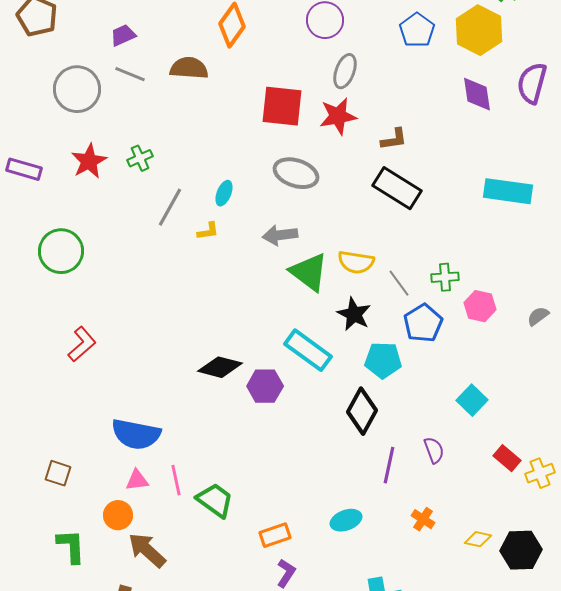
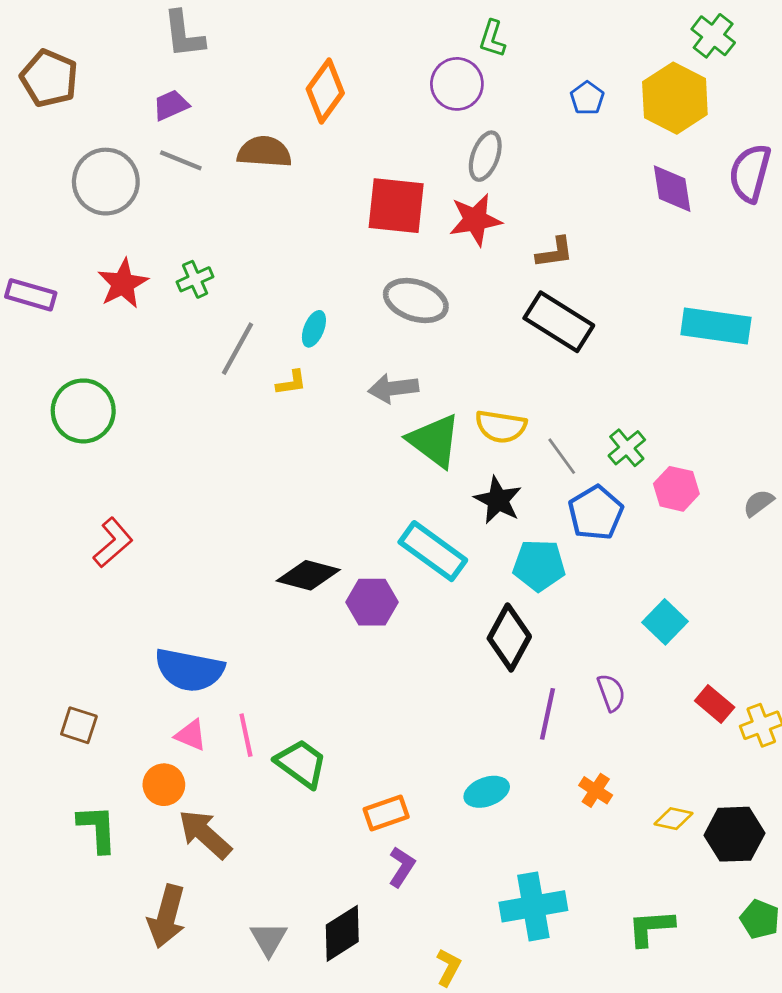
blue pentagon: (417, 30) -> (587, 98), size x0.7
green cross: (445, 277) -> (627, 448), turned -36
pink triangle: (137, 480) -> (191, 735), turned 30

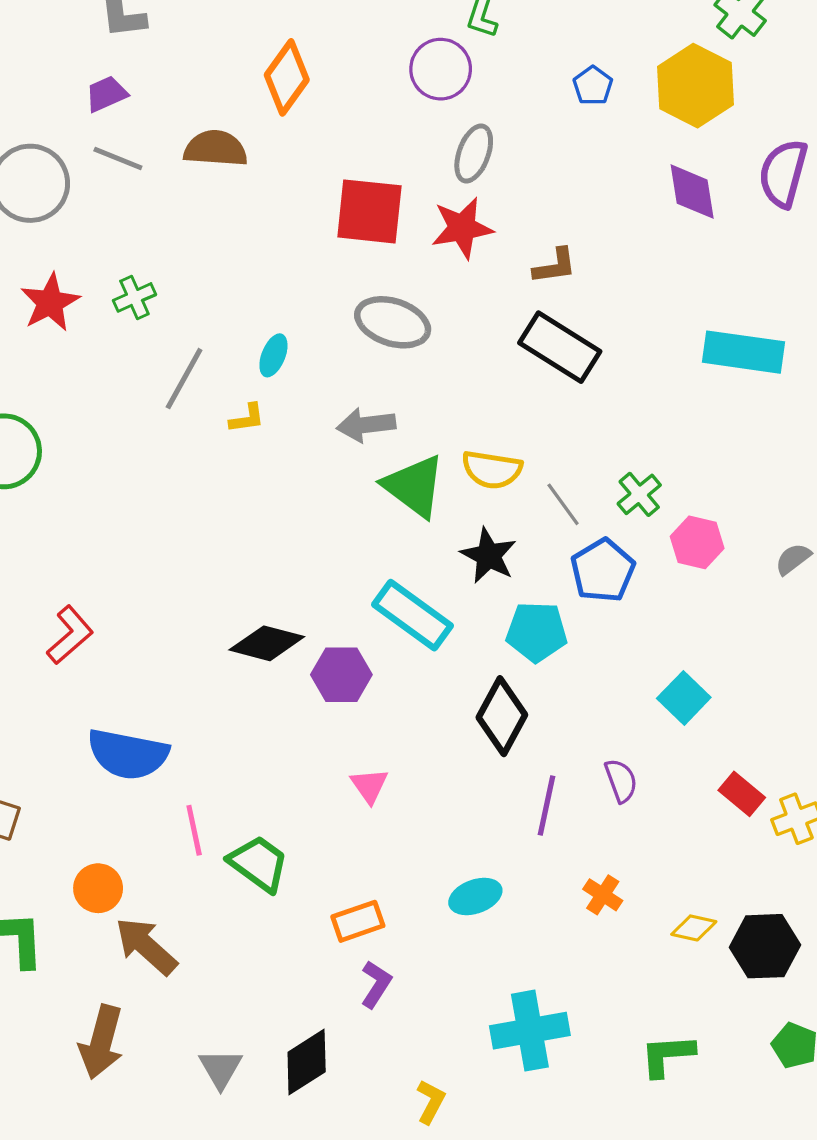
red L-shape: (113, 543) -> (70, 635), moved
pink triangle: (191, 735) -> (369, 786), moved, turned 32

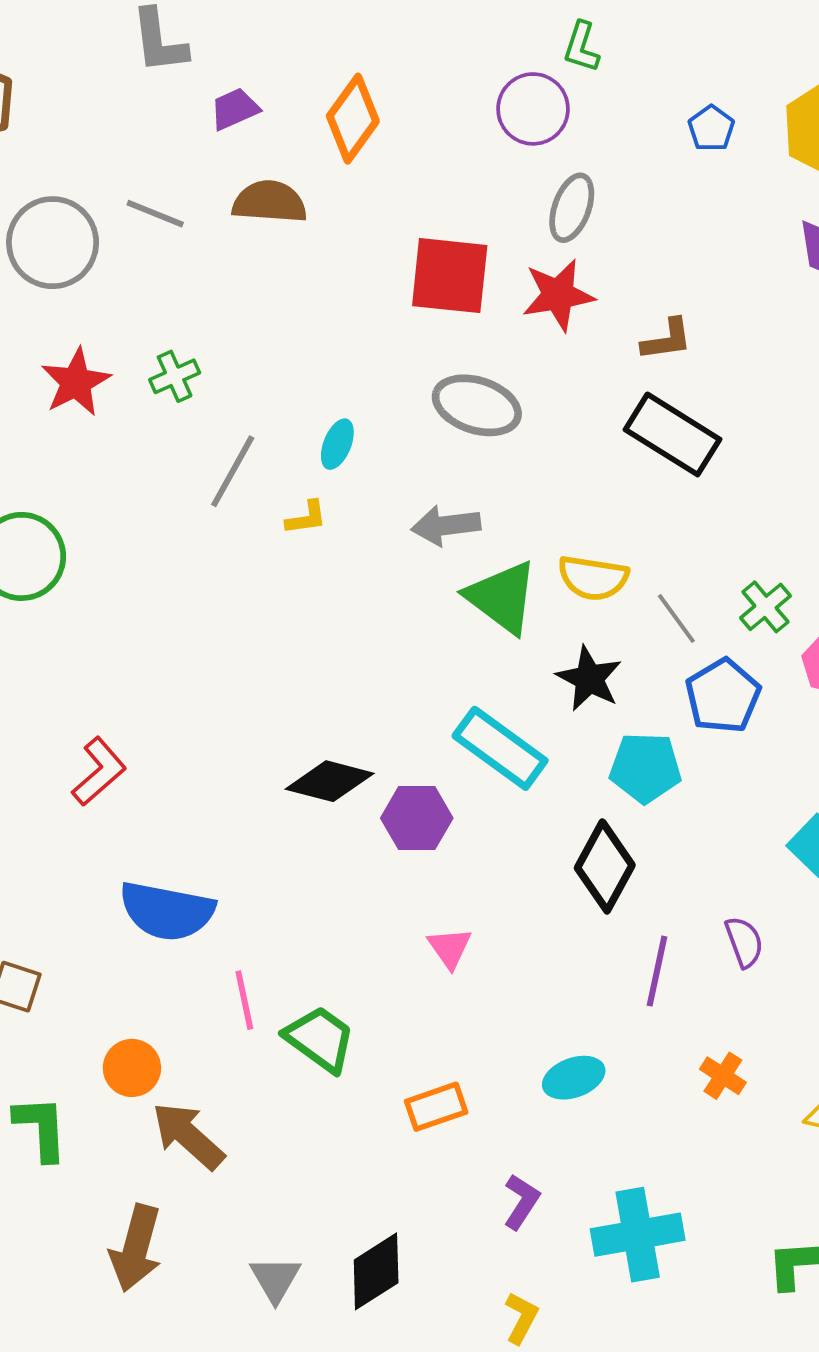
purple trapezoid: (106, 94) -> (235, 109), moved
purple L-shape: (376, 984) -> (521, 1202), moved

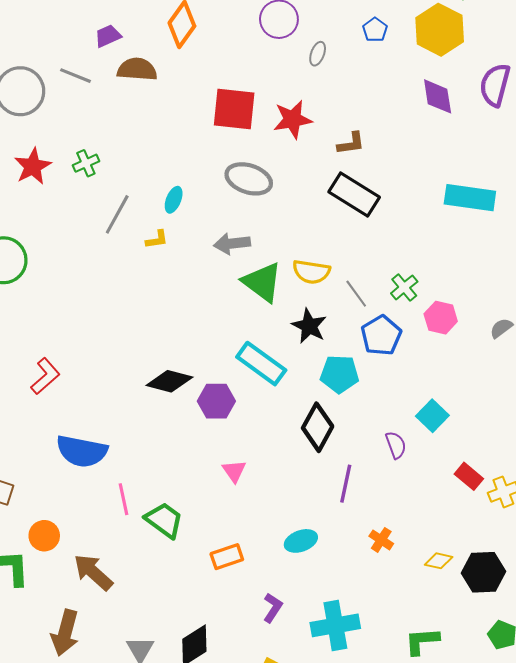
purple trapezoid: (235, 109) -> (108, 36), moved
gray ellipse: (572, 208) -> (318, 54), moved, size x0.7
purple semicircle: (744, 942) -> (396, 445), moved
orange circle: (132, 1068) -> (44, 536), moved

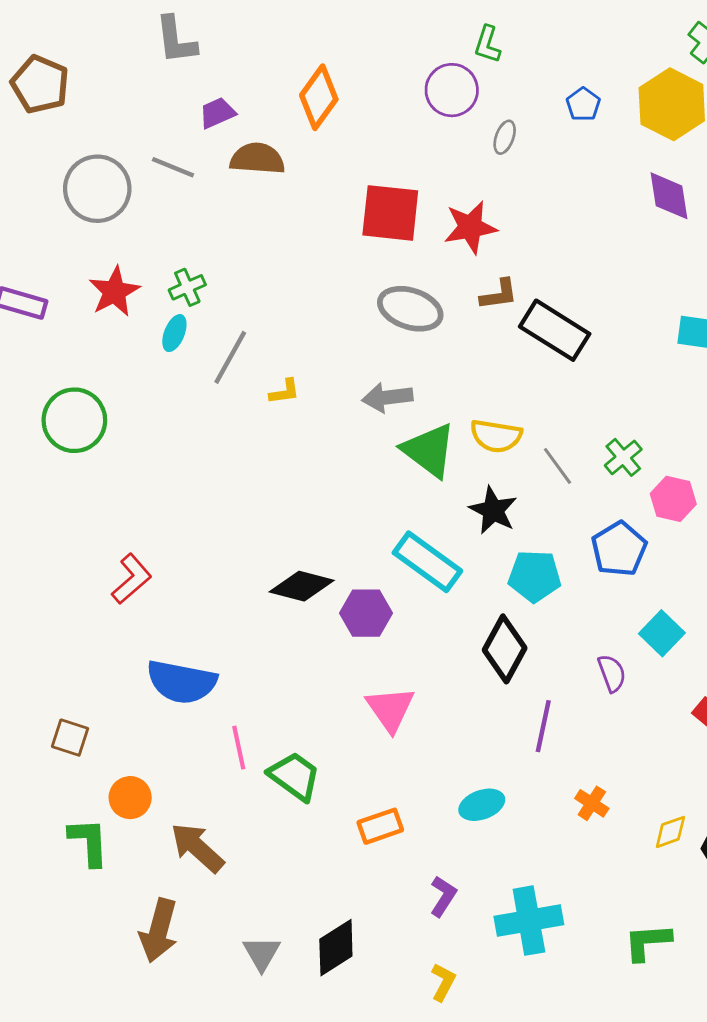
brown L-shape: (351, 143) -> (499, 294), moved
cyan ellipse: (174, 200) -> (174, 333), moved
blue pentagon: (381, 335) -> (619, 549), moved
pink triangle: (234, 471) -> (390, 709), size x1.5
yellow diamond: (439, 561) -> (670, 832), turned -32

